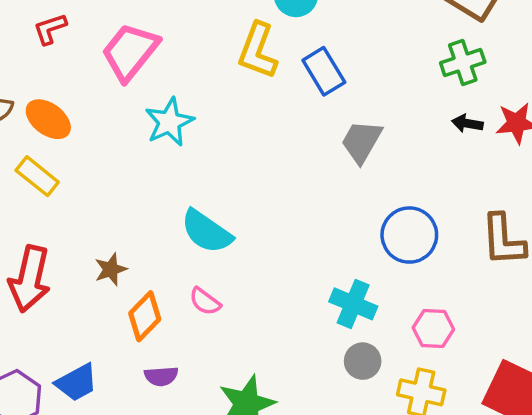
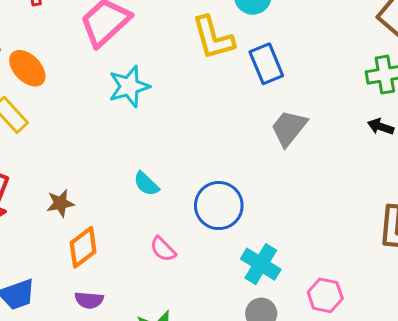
yellow L-shape: (258, 51) -> (213, 38), turned -45
cyan semicircle: (206, 232) -> (146, 184), size x0.6
blue circle: (409, 235) -> (219, 206), moved
pink semicircle: (205, 301) -> (163, 249), moved

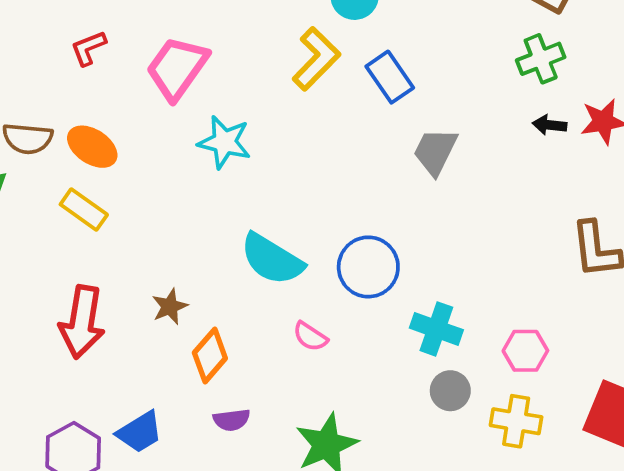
yellow L-shape: (213, 38) -> (316, 59), turned -108
cyan star: (129, 86) -> (224, 142), turned -30
cyan semicircle: (146, 184) -> (272, 259), size x1.8

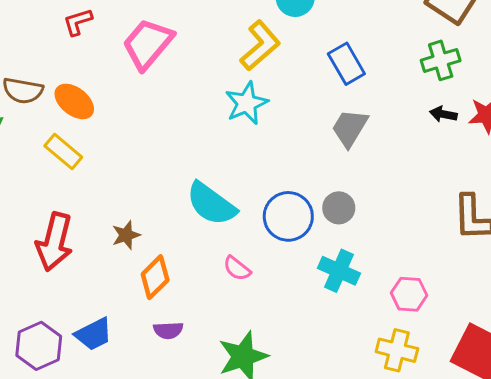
blue rectangle: (390, 77) -> (346, 64), moved
cyan star: (224, 142) -> (247, 103), moved, turned 30
gray circle: (450, 391) -> (339, 208), moved

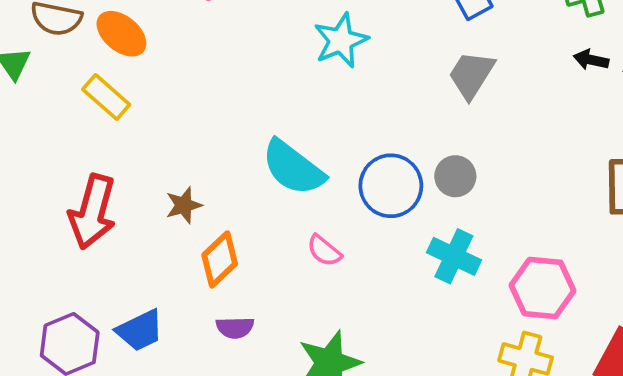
pink hexagon: (409, 294) -> (543, 288), size x1.4

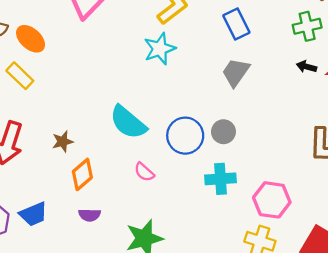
cyan cross: (454, 256) -> (220, 179), turned -32

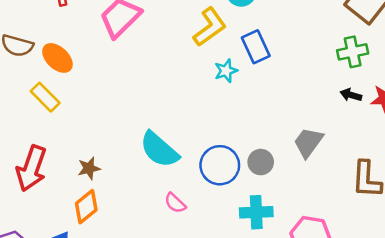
blue rectangle: (236, 24) -> (256, 47), moved
cyan star: (160, 49) -> (226, 71), moved, size x0.7
gray trapezoid: (236, 72) -> (308, 142), moved
orange diamond: (82, 174) -> (86, 207), moved

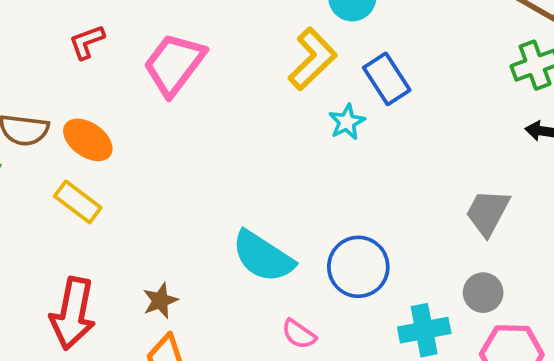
gray circle: (261, 162) -> (483, 293), moved

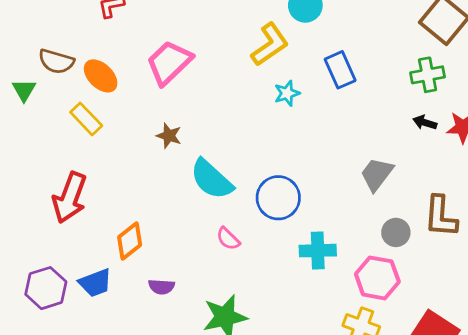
pink trapezoid: (174, 64) -> (169, 63), moved
blue rectangle: (387, 79) -> (340, 70), moved
gray circle: (483, 293) -> (396, 232), moved
brown star: (160, 301) -> (169, 136), moved, turned 30

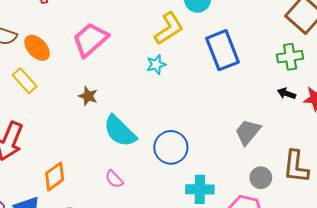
blue rectangle: (340, 70) -> (223, 50), size x1.4
cyan star: (287, 93) -> (156, 64), moved
pink semicircle: (228, 239) -> (114, 179), moved

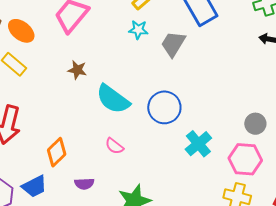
cyan star: (156, 64) -> (138, 30), turned 30
gray trapezoid: (248, 132) -> (173, 44), moved
cyan cross: (200, 189) -> (198, 144), turned -32

